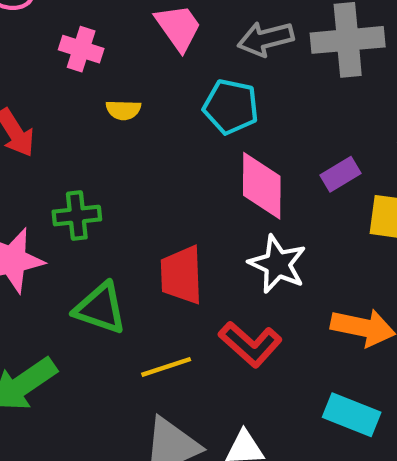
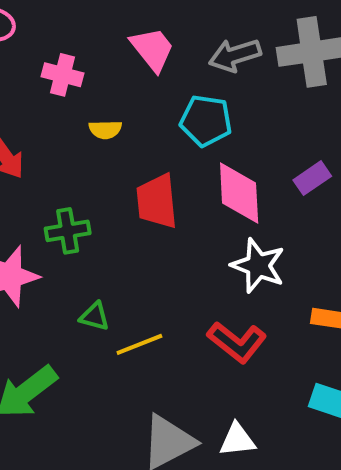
red trapezoid: (181, 275) -> (157, 201), moved
green triangle: (100, 308) -> (95, 316), size x0.6
yellow line: (166, 367) -> (139, 344), moved

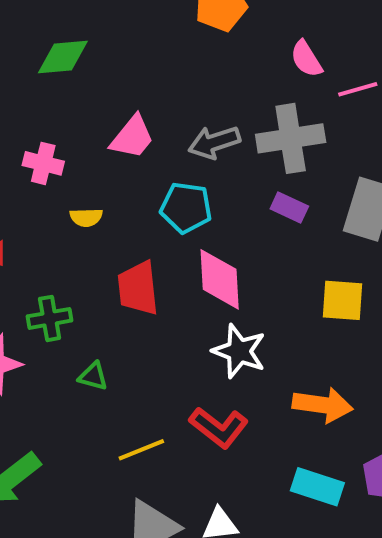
pink trapezoid: (152, 49) -> (132, 137), turned 78
purple rectangle: (312, 178) -> (289, 207), moved, turned 60
green triangle: (95, 316) -> (93, 376), moved
yellow line: (139, 344) -> (141, 450), moved

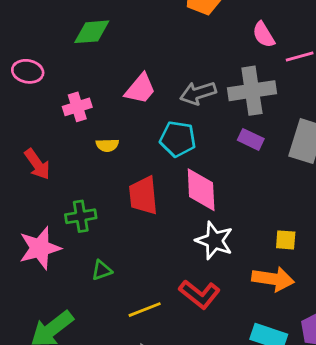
pink cross: (43, 163) -> (77, 107), turned -32
yellow square: (343, 300) -> (286, 240), moved, size x0.7
green triangle: (93, 376) -> (102, 270), moved, turned -35

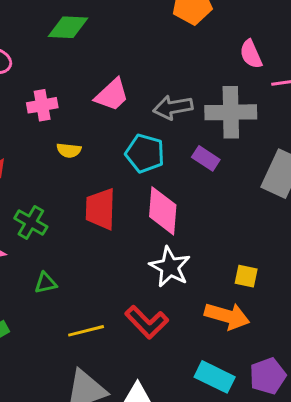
purple rectangle: (251, 139) -> (206, 158), moved
green cross: (81, 216) -> (31, 222), turned 32

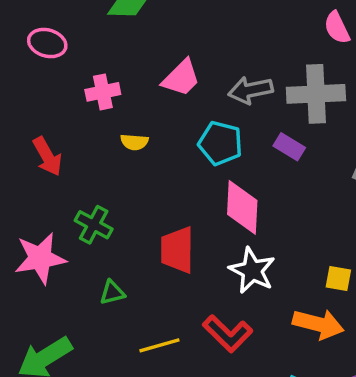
red trapezoid: (100, 209) -> (177, 250), moved

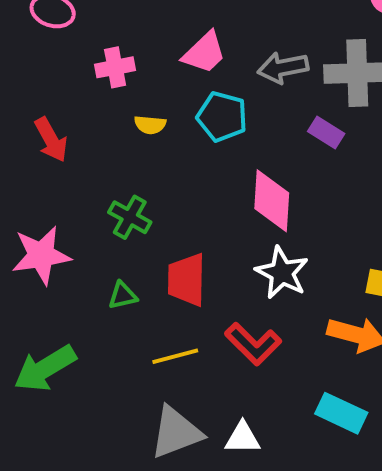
cyan pentagon: (220, 143) -> (222, 117), moved
green cross: (94, 225) -> (130, 217), moved
red trapezoid: (177, 250) -> (186, 280), moved

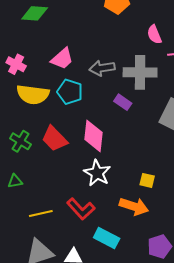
pink cross: (115, 67) -> (16, 64), turned 36
yellow semicircle: (150, 125) -> (33, 94), size x2.0
red trapezoid: (186, 280) -> (54, 139), moved, turned -48
cyan rectangle: (341, 413) -> (107, 238), moved

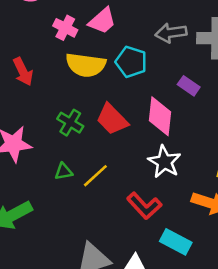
pink trapezoid: (62, 59) -> (102, 21), moved
purple rectangle: (123, 102) -> (189, 86), moved
yellow line: (41, 214) -> (95, 176), moved, turned -30

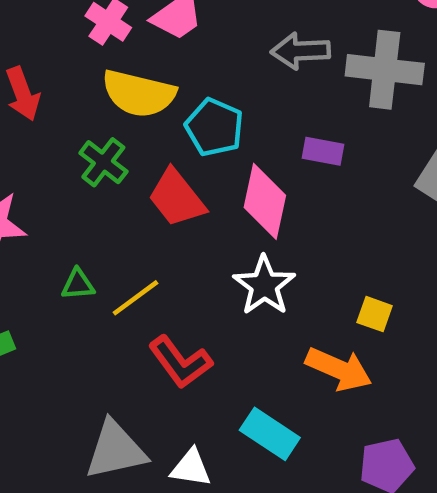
cyan pentagon: (131, 62) -> (214, 127), moved
purple rectangle: (189, 86) -> (323, 151), turned -30
green cross: (70, 123) -> (103, 162), moved
red L-shape: (144, 206) -> (180, 362), moved

